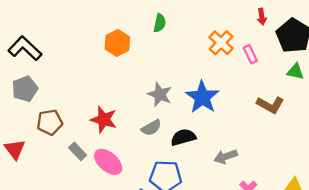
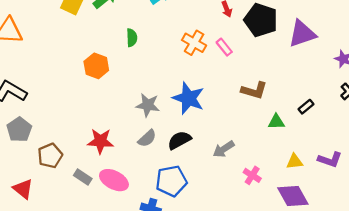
green triangle: (295, 72) -> (276, 122), moved

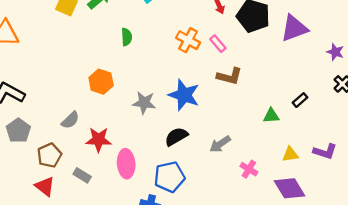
orange hexagon: (96, 66) -> (101, 82), moved
brown L-shape: (254, 90) -> (229, 76), moved
gray semicircle: (147, 138) -> (70, 120), moved
pink ellipse: (114, 180) -> (126, 164), moved, turned 60
red triangle: (23, 189) -> (45, 186), moved

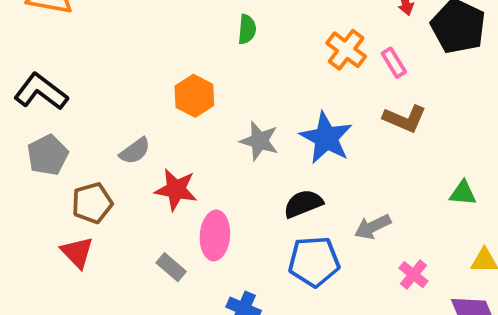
gray rectangle: (82, 175) -> (171, 267), moved
blue pentagon: (169, 177) -> (314, 262), moved

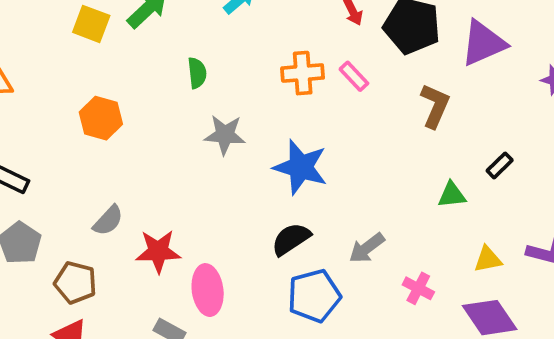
orange cross: (346, 50) -> (303, 73), turned -30
orange hexagon: (194, 96) -> (101, 118), moved
brown L-shape: (405, 119) -> (435, 106), moved, turned -78
gray star: (259, 141) -> (225, 135), moved
brown pentagon: (92, 203) -> (75, 283), turned -30

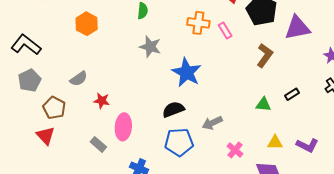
red star: (158, 251) -> (102, 101), size x0.7

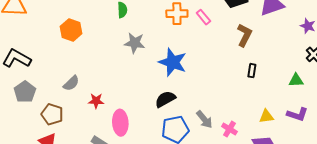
black rectangle: (292, 94) -> (252, 71), moved, turned -40
green triangle: (263, 104) -> (296, 80), moved
gray arrow: (212, 123) -> (204, 119), moved, turned -96

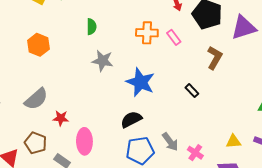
black rectangle: (252, 71) -> (192, 91), moved, turned -56
gray semicircle: (71, 83) -> (36, 99), size x1.4
brown pentagon: (52, 114) -> (36, 143), moved

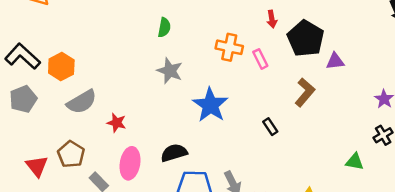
purple triangle: (244, 28) -> (335, 61), moved, size x0.6
orange hexagon: (38, 45) -> (61, 67), moved
red star: (61, 118) -> (117, 123), moved
black semicircle: (131, 119) -> (174, 153), moved

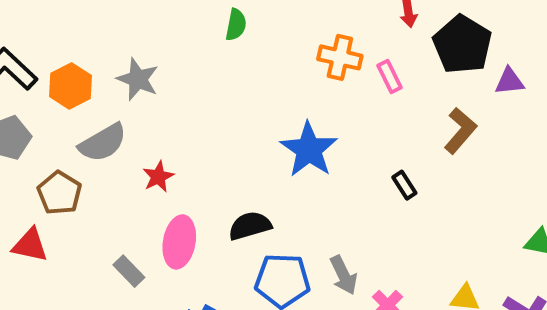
gray star: (170, 71) -> (138, 79), moved
red star: (117, 123) -> (158, 177), turned 30
brown pentagon: (71, 154) -> (59, 193), moved
red triangle: (37, 166) -> (30, 245), turned -40

